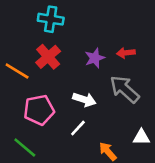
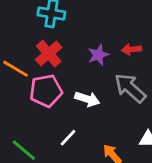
pink pentagon: (39, 110) -> (46, 91), moved
white line: (78, 128) -> (68, 138), moved

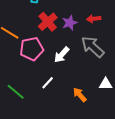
red cross: (49, 54) -> (48, 22), moved
white arrow: (87, 99) -> (62, 55), turned 114

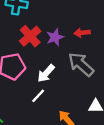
white line: (48, 83) -> (38, 96), moved

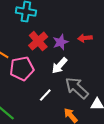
gray arrow: (81, 64) -> (77, 88), moved
white arrow: (46, 73) -> (60, 66), moved

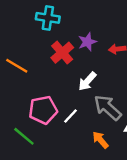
purple star: (61, 42) -> (87, 42), moved
pink pentagon: (22, 69) -> (43, 110), moved

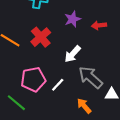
red cross: (62, 53) -> (41, 37), moved

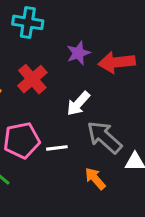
red arrow: (99, 25) -> (117, 62), size x1.6
white line: (58, 85) -> (57, 148), turned 40

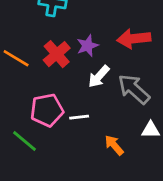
purple star: (78, 53) -> (88, 46), moved
gray arrow: (104, 137) -> (134, 89), moved

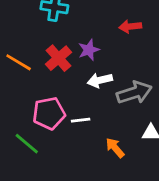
red arrow: (134, 39) -> (130, 26), moved, size x0.7
white arrow: (99, 76) -> (100, 80), turned 35
gray arrow: (134, 89) -> (134, 93), turned 120

